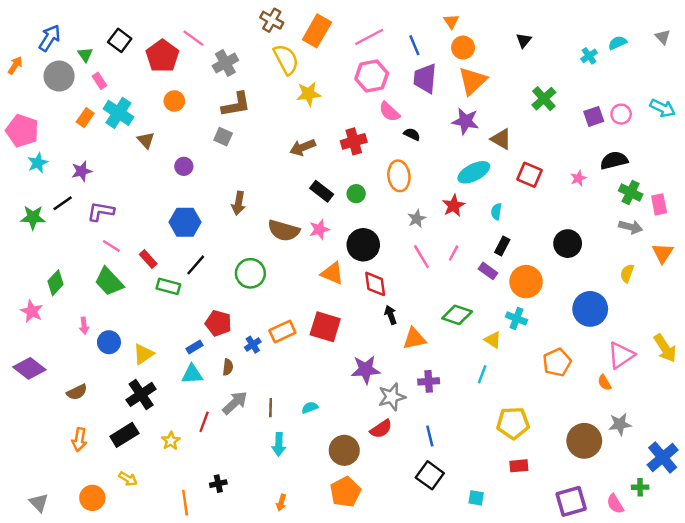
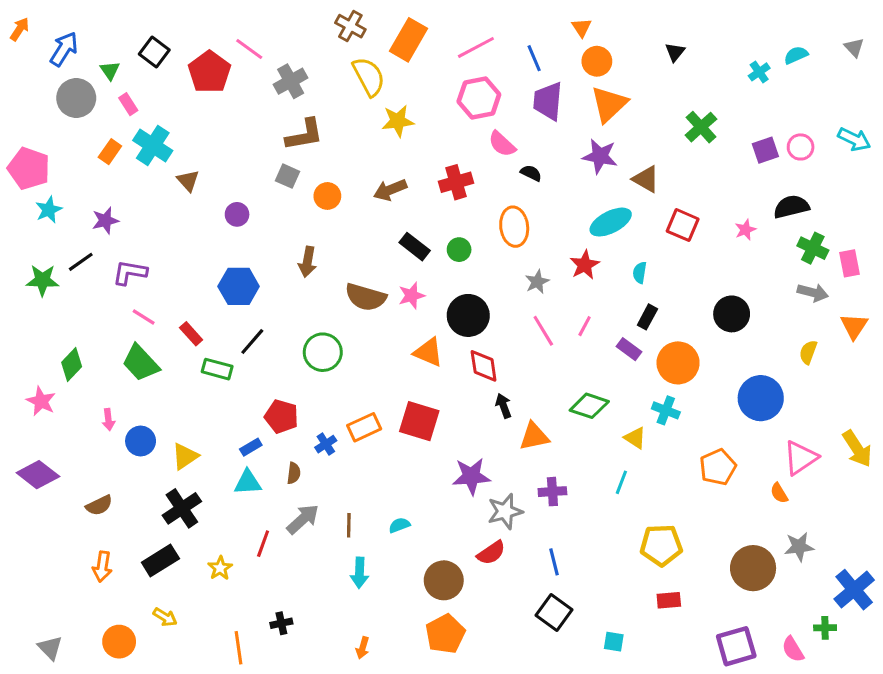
orange arrow: (15, 65) -> (20, 29), moved
orange circle: (174, 101) -> (327, 196), moved

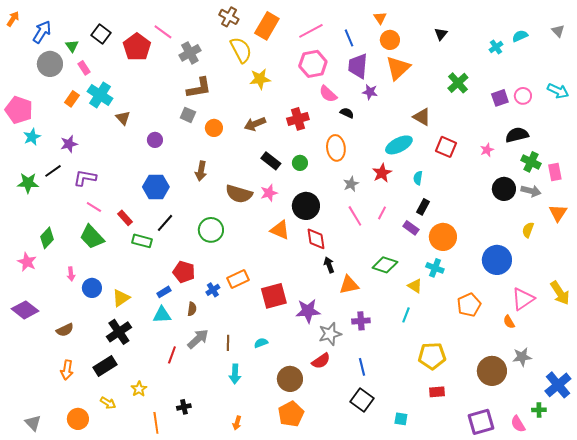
purple star: (600, 156) -> (370, 92), moved, size x0.7
black circle: (732, 314) -> (504, 189), moved
red square: (419, 421) -> (274, 296), moved, turned -32
yellow star: (220, 568) -> (139, 389), moved

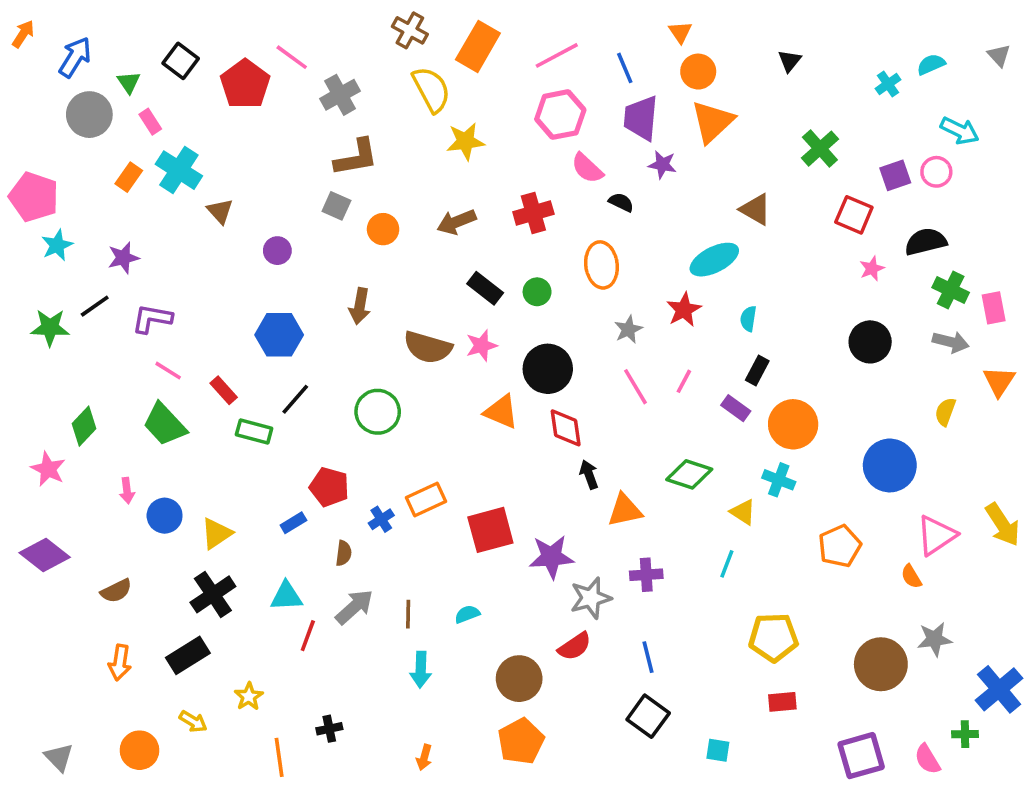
cyan arrow: (558, 91) -> (960, 131), moved
red square: (446, 147) -> (854, 215), moved
black circle: (504, 189) -> (870, 342), moved
cyan triangle: (162, 315) -> (286, 596), moved

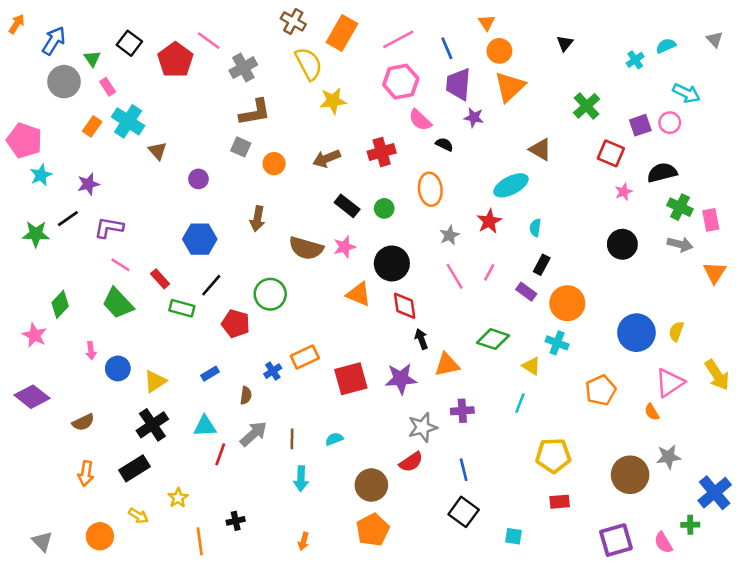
yellow semicircle: (945, 412) -> (676, 331), moved
red pentagon: (329, 487) -> (236, 324), moved
purple star: (551, 557) -> (401, 379), moved

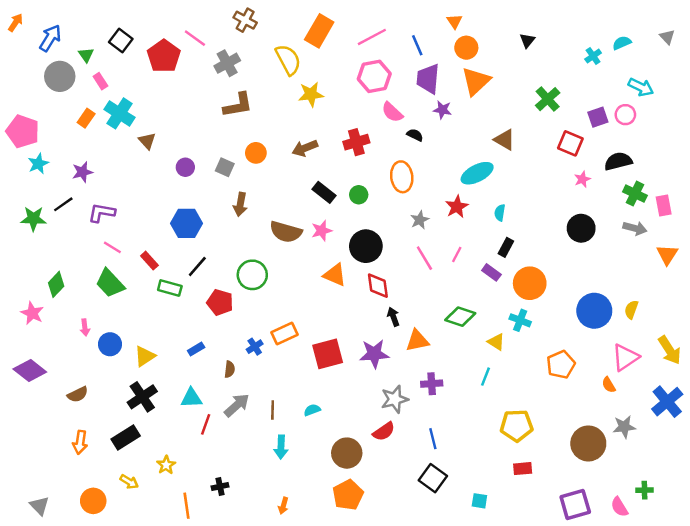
brown cross: (293, 21) -> (245, 20), moved
gray square: (241, 147) -> (225, 167), moved
blue cross: (715, 493) -> (667, 402), moved

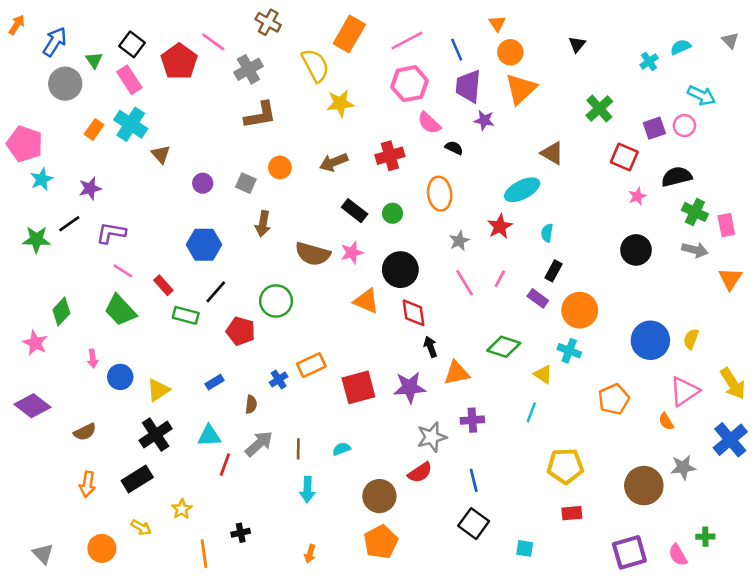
pink rectangle: (100, 81) -> (129, 80), moved, size x1.5

